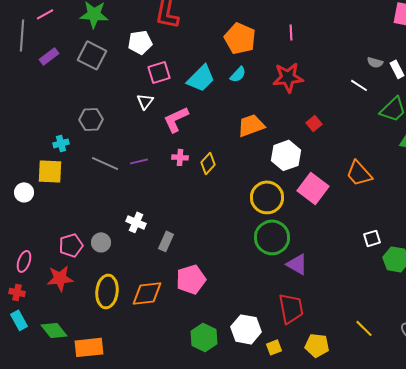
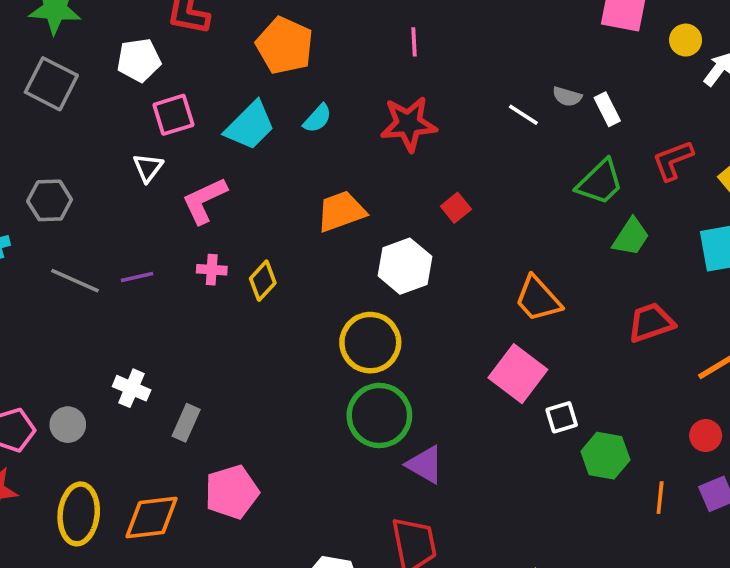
orange pentagon: (240, 38) -> (285, 46), moved
white line: (359, 85) -> (523, 115), moved
pink square: (313, 188) -> (518, 374), moved

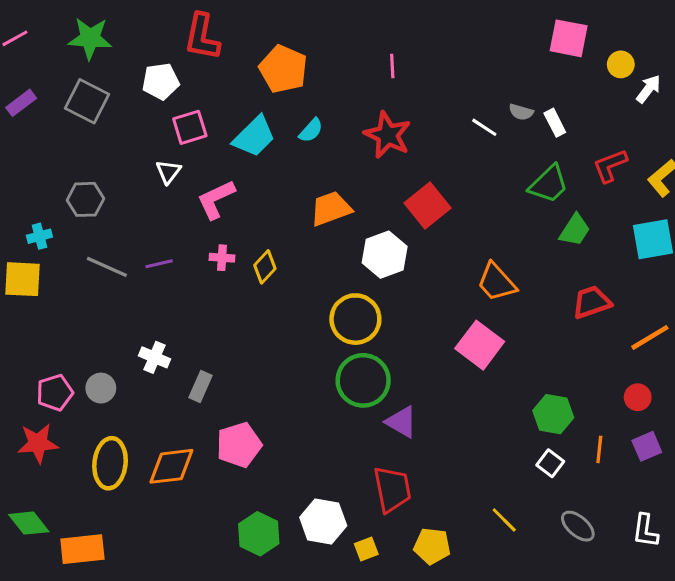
red star: (409, 124) -> (388, 135), turned 30
red square: (456, 208) -> (428, 206), size x1.8
white square: (562, 417) -> (550, 463), moved, turned -36

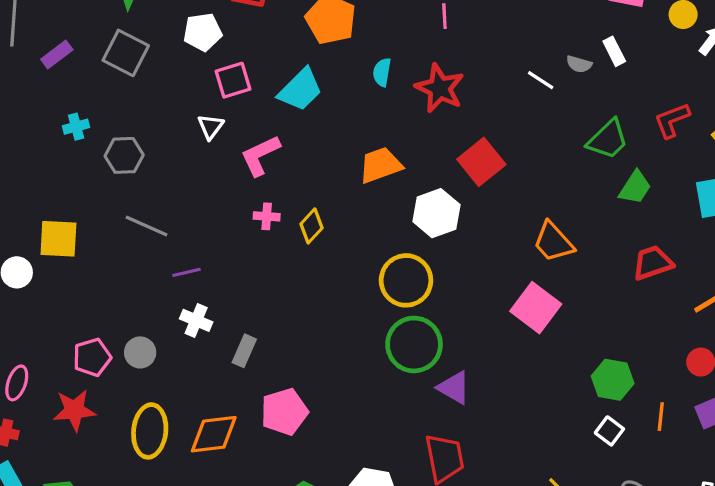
white rectangle: (555, 123) -> (614, 51), moved
cyan semicircle: (311, 130) -> (382, 72), moved, turned 148
cyan cross: (39, 236) -> (76, 127), moved
purple line: (159, 264) -> (187, 272), moved

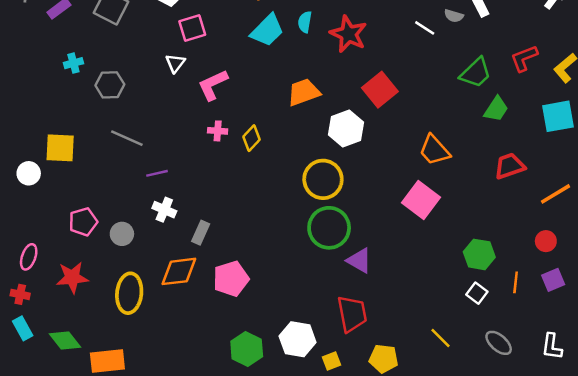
cyan trapezoid: (300, 90) -> (267, 30), moved
pink pentagon: (92, 357) -> (83, 222), moved
orange diamond: (214, 434) -> (179, 271), moved

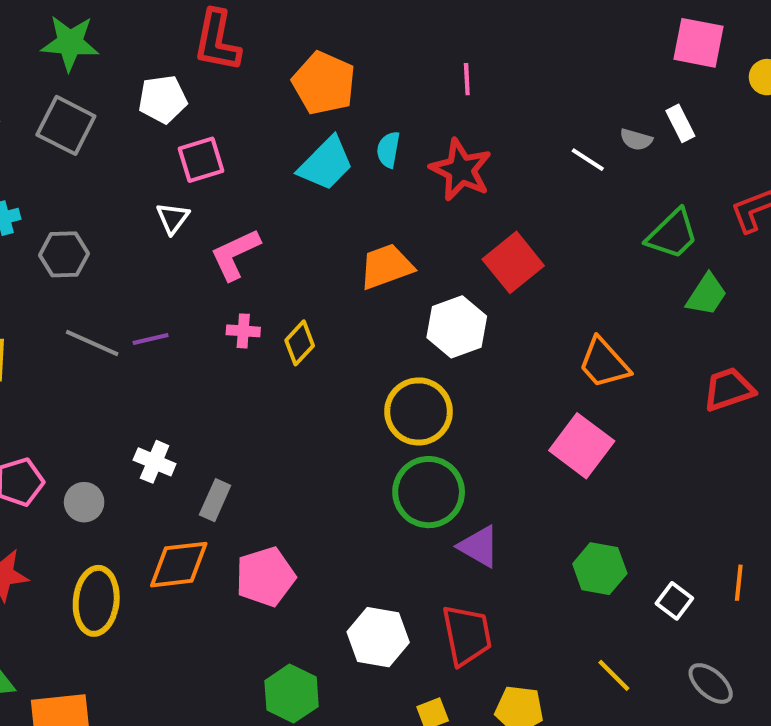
purple line: (157, 173) -> (151, 339), moved
green hexagon: (479, 254) -> (600, 569), moved
white hexagon: (298, 339) -> (378, 637), moved

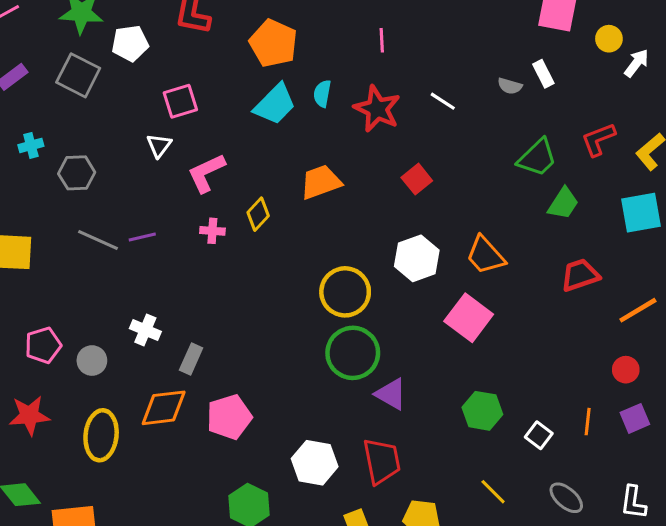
white pentagon: (163, 99) -> (130, 43), moved
white line: (588, 160) -> (443, 101), moved
red square: (513, 262) -> (417, 179), size x0.7
white hexagon: (457, 327) -> (417, 258), moved
yellow diamond: (300, 343) -> (258, 214), moved

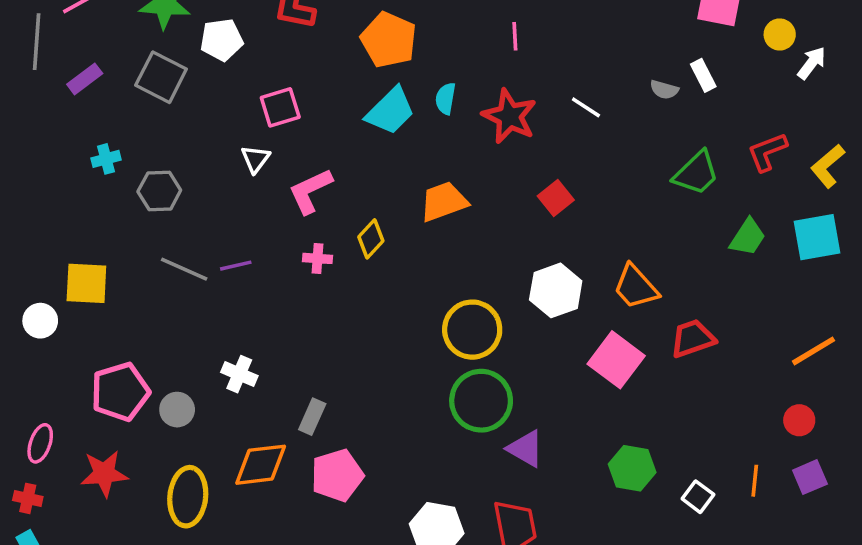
green trapezoid: (563, 203) -> (748, 237), moved
red trapezoid: (580, 275) -> (693, 338), moved
pink pentagon: (43, 345) -> (120, 392), size x1.4
gray rectangle: (191, 359) -> (312, 417), moved

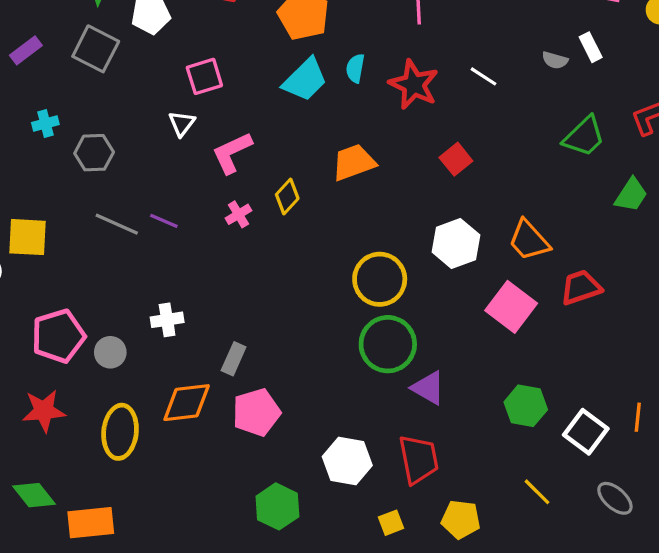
pink cross: (318, 258) -> (238, 214), turned -35
purple line: (236, 266) -> (164, 221), turned 36
white cross: (239, 374) -> (167, 320), turned -32
white square: (698, 497) -> (586, 432), size x1.5

